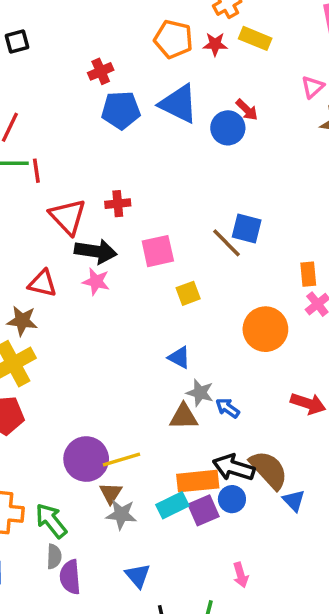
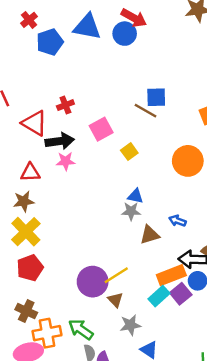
red arrow: (247, 110) -> (134, 18), size x1.5
gray star: (200, 393) -> (131, 211), moved
gray star: (121, 514) -> (130, 325), moved

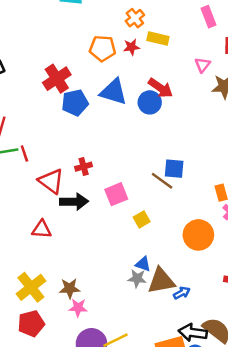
red cross: (29, 20) -> (57, 79), size x1.6
pink star: (66, 161) -> (78, 308), moved
brown star: (24, 201) -> (70, 288), moved
blue arrow: (177, 221) -> (182, 293), turned 126
brown triangle: (150, 235) -> (161, 281), moved, size x1.4

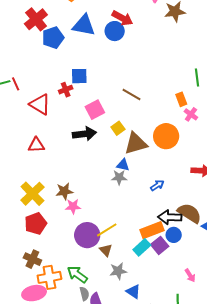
blue square: (174, 169) -> (79, 76), moved
black arrow: (74, 202) -> (84, 134), moved
brown triangle: (161, 281) -> (136, 143), moved

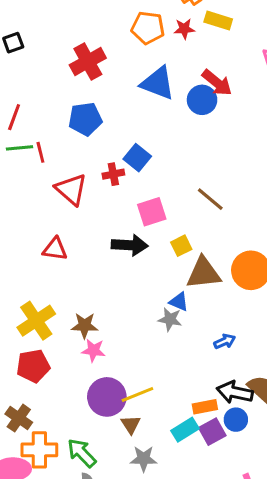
blue pentagon: (53, 38) -> (85, 119), moved
blue square: (79, 76) -> (137, 158), turned 30
orange rectangle: (152, 230) -> (205, 407), size x0.7

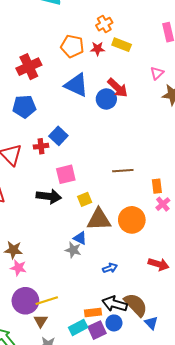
brown line: (210, 199) -> (123, 171), moved, turned -48

